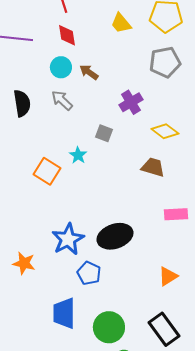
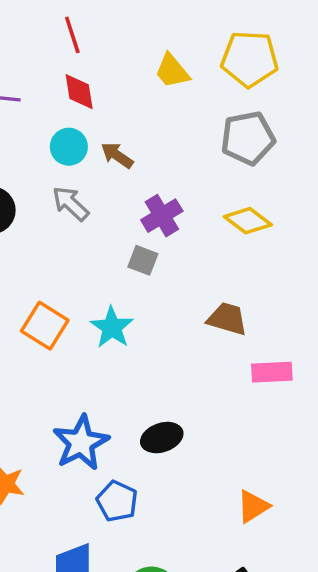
purple cross: (131, 102) -> (162, 216), moved
yellow diamond: (165, 131) -> (248, 221), moved
cyan star: (78, 155) -> (112, 327), moved, size x1.4
pink rectangle: (176, 214) -> (272, 372), moved
black ellipse: (115, 236) -> (162, 438), size x0.7

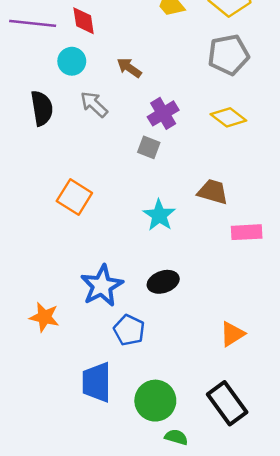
red diamond: (79, 92) -> (84, 21), moved
cyan circle: (69, 147) -> (72, 61), moved
cyan star: (112, 327) -> (159, 215), moved

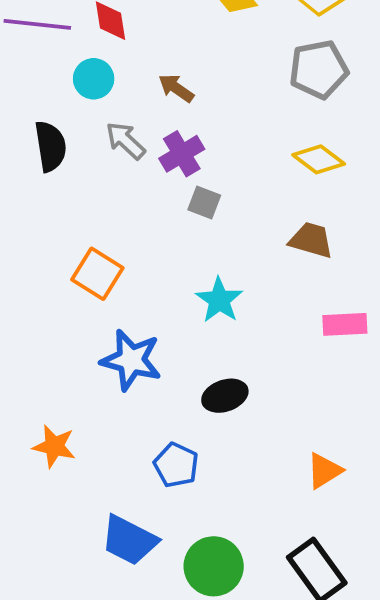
purple cross: (163, 113) -> (182, 154), moved
brown trapezoid: (213, 192) -> (311, 240), moved
blue star: (102, 286) -> (131, 360), moved, turned -30
blue trapezoid: (97, 382) -> (129, 540), turned -63

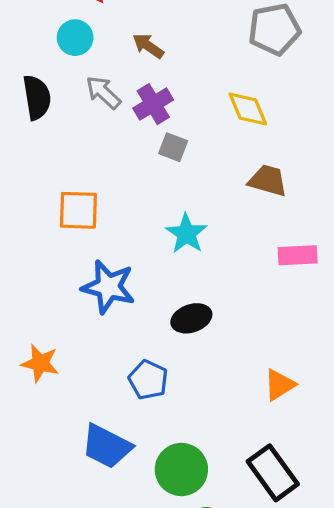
yellow diamond: (319, 159) -> (248, 109), moved, turned 30
orange square: (97, 274) -> (78, 210), turned -30

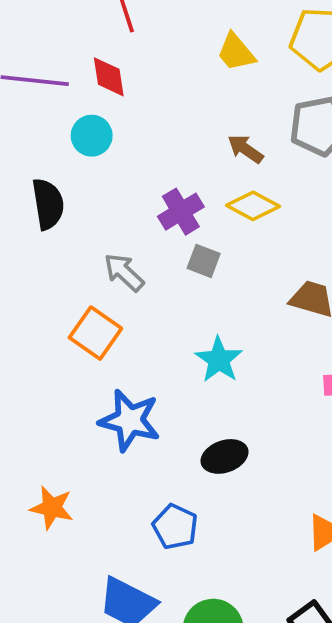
brown arrow: (148, 46) -> (245, 149), moved
gray arrow: (103, 92) -> (124, 272), moved
yellow diamond: (248, 109) -> (253, 206), moved, turned -39
orange square: (78, 210) -> (95, 333), turned 33

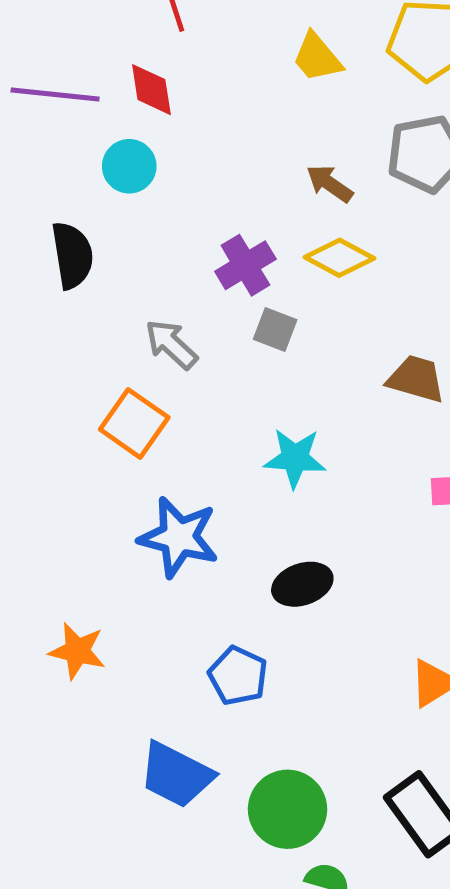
cyan star: (219, 360) -> (295, 458), turned -30

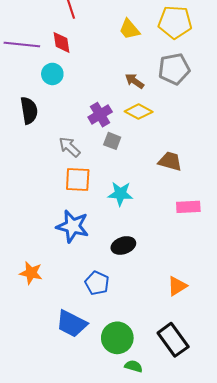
orange square: (134, 423) -> (78, 180), moved, turned -32

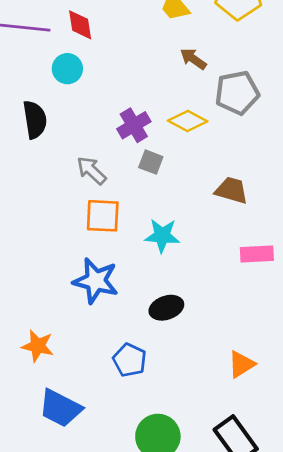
gray pentagon: (174, 69) -> (237, 93), moved
brown arrow: (135, 81) -> (193, 59), moved
blue trapezoid: (72, 324) -> (60, 408), moved

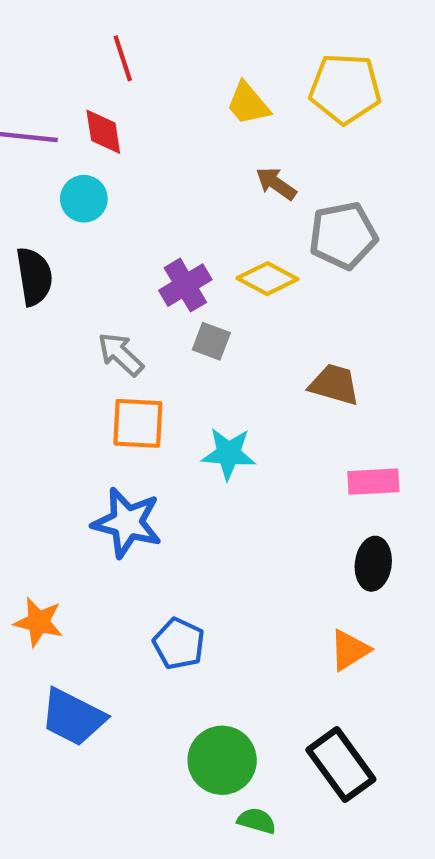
black ellipse: (166, 308) -> (373, 564), moved, turned -64

